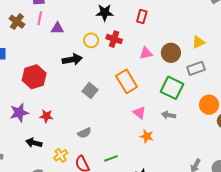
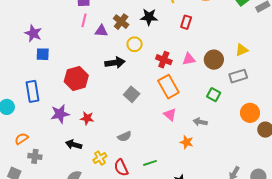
brown cross: (17, 22) -> (121, 22), moved
red cross: (114, 39) -> (164, 60), moved
green square: (172, 88) -> (214, 95), size x0.6
pink triangle: (139, 113) -> (170, 115), moved
gray arrow: (169, 115) -> (200, 122), moved

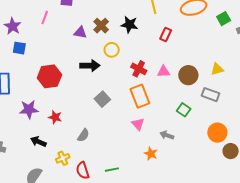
pink line: (84, 20) -> (45, 18), moved
gray rectangle: (238, 76) -> (210, 95), turned 30
gray semicircle: (124, 136) -> (83, 135), moved, turned -40

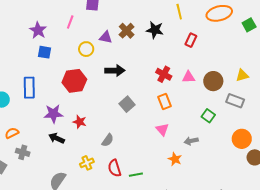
yellow circle: (112, 50) -> (86, 49), moved
orange rectangle: (140, 96) -> (165, 102), size x0.7
gray arrow: (167, 135) -> (191, 141), turned -32
black arrow: (38, 142) -> (57, 138), moved
red semicircle: (83, 170) -> (114, 168), moved

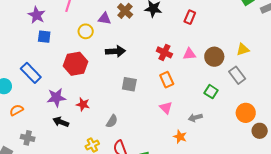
blue rectangle: (29, 88) -> (31, 73), turned -40
gray rectangle: (235, 101) -> (237, 75), turned 36
gray square: (127, 104) -> (129, 84), turned -35
orange semicircle: (12, 133) -> (16, 110), moved

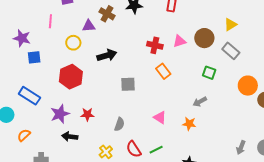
pink triangle: (166, 108) -> (160, 117), moved

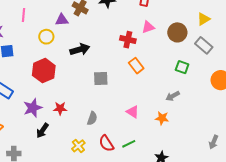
pink triangle: (180, 41) -> (148, 27), moved
black arrow: (70, 137) -> (42, 131), turned -63

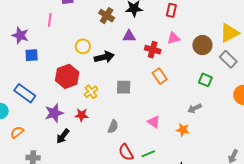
yellow triangle: (204, 19) -> (229, 33), size x1.5
purple triangle: (62, 20) -> (129, 36), moved
yellow circle: (46, 37) -> (83, 46), moved
yellow cross: (78, 146) -> (91, 92), moved

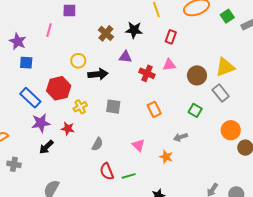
orange rectangle: (160, 76) -> (154, 109), moved
blue rectangle: (25, 93) -> (30, 98), moved

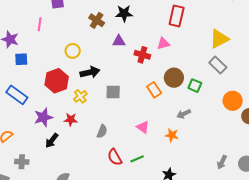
red rectangle: (171, 37) -> (177, 16), moved, size x1.5
black arrow: (98, 74) -> (90, 72), moved
brown circle: (197, 75) -> (174, 78), moved
blue rectangle: (30, 98) -> (17, 95), moved

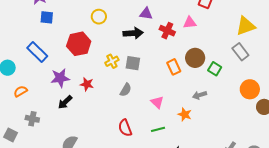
black arrow: (90, 72) -> (133, 33), moved
yellow cross: (80, 96) -> (112, 61), moved
gray semicircle: (102, 131) -> (126, 90), moved
green line: (137, 159) -> (158, 129), moved

